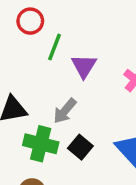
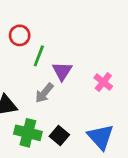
gray arrow: (65, 111) -> (44, 93), moved

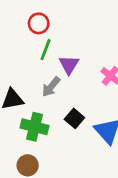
red circle: (20, 35) -> (39, 23), moved
black square: (59, 136) -> (74, 118), moved

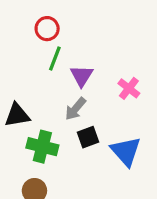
gray arrow: (51, 87) -> (75, 109), moved
black square: (74, 118) -> (88, 137), turned 30

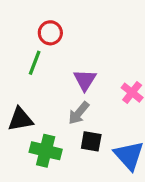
green line: (55, 58) -> (35, 63), moved
black square: (88, 137) -> (91, 141), turned 30

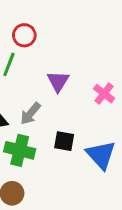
gray arrow: (79, 113) -> (30, 114), moved

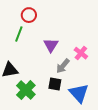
gray arrow: (30, 114) -> (63, 66), moved
green cross: (20, 150) -> (26, 90), turned 30

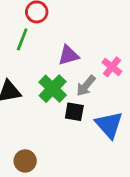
purple triangle: (51, 45) -> (69, 55), turned 42
green cross: (26, 90) -> (53, 89), moved

